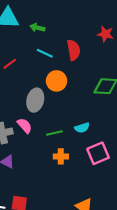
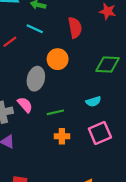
cyan line: (45, 53) -> (35, 29), moved
cyan semicircle: (82, 128) -> (93, 101), moved

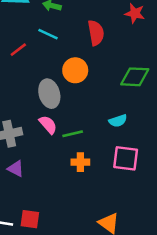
gray ellipse: (36, 79) -> (49, 94), turned -30
pink semicircle: (25, 105) -> (48, 125), moved
pink square: (100, 133) -> (126, 158), turned 30

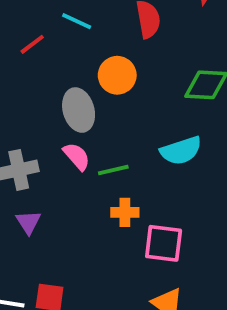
cyan semicircle: (118, 121) -> (181, 151), size x1.5
pink square: (126, 158) -> (164, 243), moved
purple triangle: (16, 169) -> (28, 222), turned 30

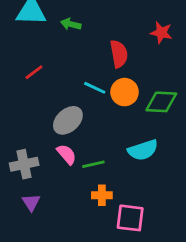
cyan line: (77, 21) -> (95, 88), moved
orange circle: (117, 75) -> (125, 92), moved
gray ellipse: (79, 110) -> (68, 120), turned 64

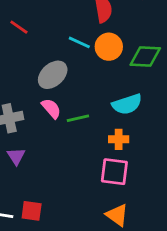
red line: (34, 72) -> (19, 27), turned 72
orange cross: (102, 195) -> (119, 139), moved

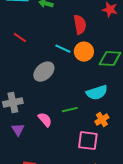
pink semicircle: (51, 108) -> (45, 120), moved
green line: (78, 118) -> (70, 110), moved
orange cross: (119, 139) -> (102, 120), moved, turned -32

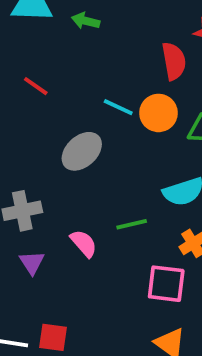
red semicircle: (80, 25) -> (174, 61), moved

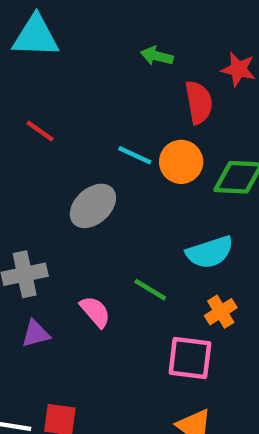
green arrow: (86, 21) -> (157, 56), moved
green line: (132, 224) -> (150, 290), turned 44
purple triangle: (32, 263) -> (36, 334), turned 48

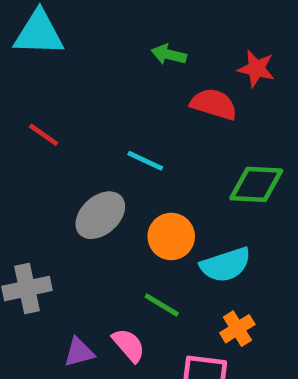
red semicircle: (199, 102) -> (214, 104), turned -63
orange circle: (181, 162) -> (171, 236), moved
pink semicircle: (95, 312) -> (129, 345), moved
purple triangle: (36, 334) -> (79, 352), moved

